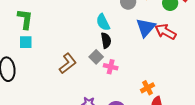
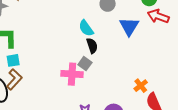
red arrow: (166, 32) -> (158, 16), moved
brown L-shape: (68, 63) -> (14, 79), moved
pink cross: (111, 67) -> (72, 74), moved, size x1.5

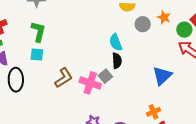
blue triangle: (129, 26) -> (162, 76), moved
brown L-shape: (14, 79) -> (64, 78), moved

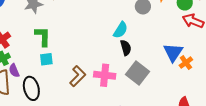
cyan semicircle: (116, 42) -> (120, 30), turned -114
gray square: (105, 76) -> (138, 73), moved, size x1.6
orange cross: (154, 112) -> (186, 63), moved

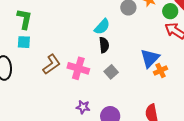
gray square: (138, 73) -> (111, 72), size x0.6

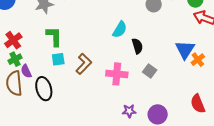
cyan semicircle: (102, 27) -> (120, 30), moved
brown L-shape: (52, 64) -> (84, 64), moved

